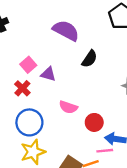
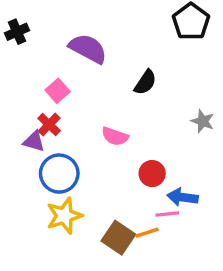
purple semicircle: (66, 31) -> (88, 49), moved
purple triangle: (48, 74) -> (34, 141), moved
pink semicircle: (68, 107) -> (115, 136), moved

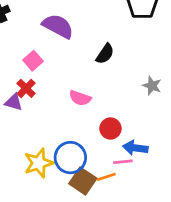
blue circle: (59, 174) -> (70, 158), moved

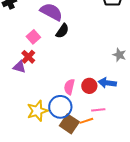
black semicircle: (105, 54) -> (62, 31), moved
pink semicircle: (80, 98) -> (69, 87), moved, turned 84
blue arrow: (135, 148) -> (107, 83), moved

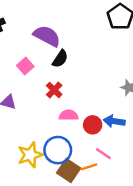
red cross: (28, 57) -> (54, 90), moved
pink semicircle: (69, 87) -> (69, 115), moved, turned 77
pink line: (98, 110) -> (103, 154), turned 40

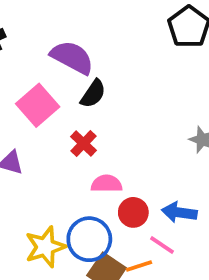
pink square: (25, 66) -> (38, 105), size x1.5
blue arrow: (114, 121) -> (179, 212), moved
red circle: (93, 125) -> (133, 212), moved

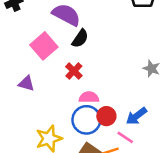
blue arrow: (179, 212) -> (136, 116), turned -45
blue circle: (89, 239) -> (86, 120), moved

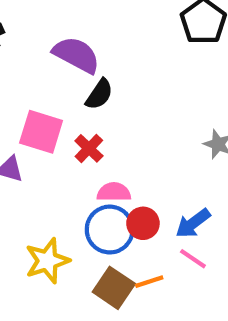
pink square: (44, 46) -> (41, 132), moved, turned -32
pink line: (125, 137) -> (193, 259), moved

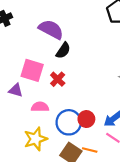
pink semicircle: (114, 192) -> (40, 107), moved
orange line: (149, 282) -> (90, 150), turned 32

